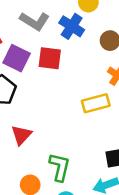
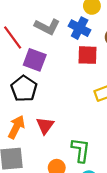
red square: (50, 58) -> (88, 55), moved

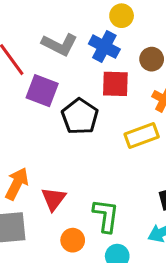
black pentagon: (24, 89) -> (80, 116), moved
red triangle: (45, 126) -> (54, 199), moved

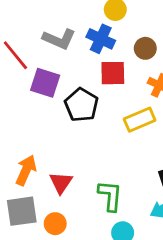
orange circle: (73, 240) -> (55, 224), moved

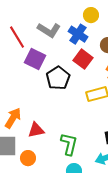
red square: (113, 73) -> (83, 59), turned 30
red triangle: (61, 183) -> (36, 130), turned 36

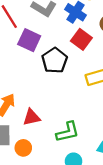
green L-shape: (69, 144) -> (68, 132), turned 65

